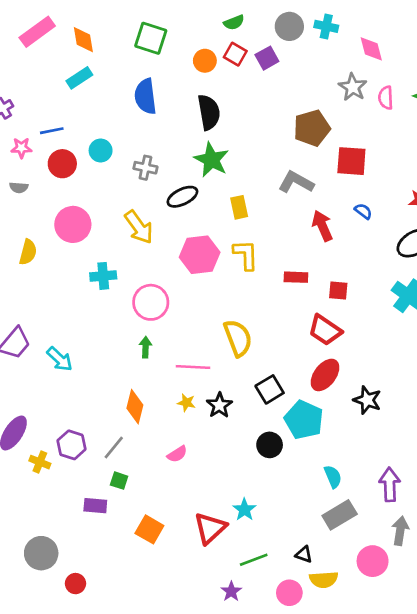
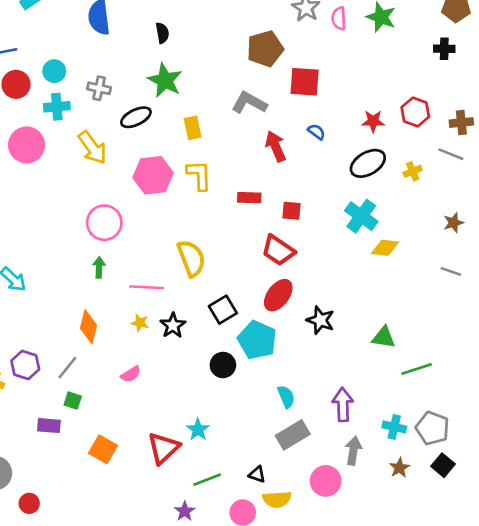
black semicircle: (209, 112) -> (162, 33), size x0.6
cyan cross: (103, 276) -> (57, 107), moved

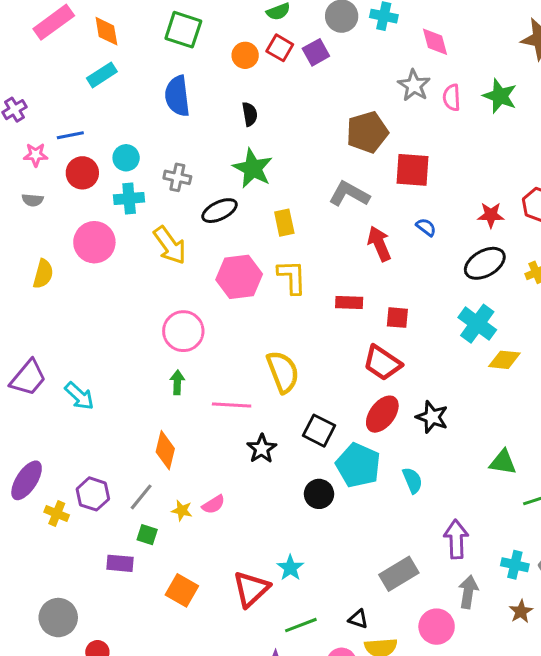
black square: (223, 310) -> (319, 431), turned -32
black star: (320, 320) -> (432, 417), moved
yellow star: (140, 323) -> (182, 511), moved
cyan semicircle: (286, 397) -> (412, 480), moved

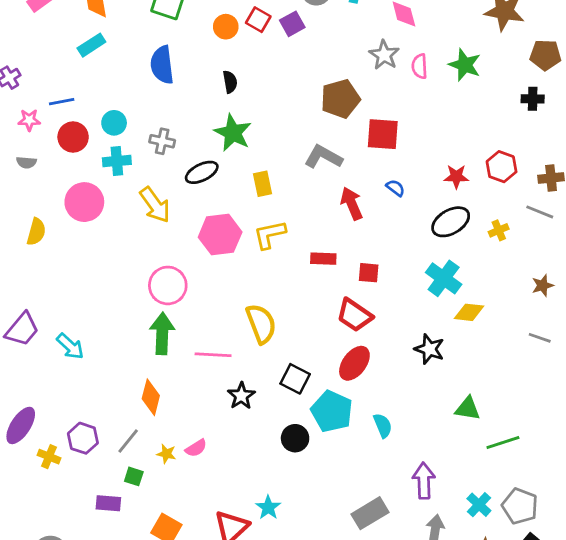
yellow L-shape: (292, 277) -> (270, 235), turned -100
green arrow: (177, 382) -> (162, 334), size x1.8
black star: (432, 417) -> (429, 349), moved
cyan cross: (515, 565) -> (479, 505), turned 30

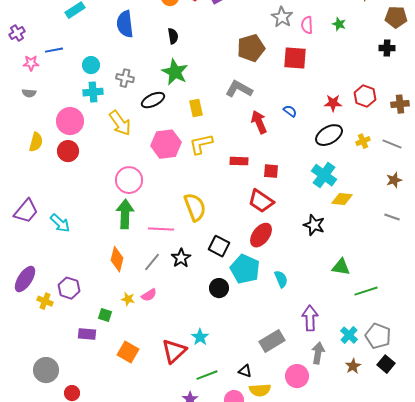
green star: (465, 65) -> (339, 24), size x0.6
red square: (383, 134) -> (295, 58), moved
red circle: (73, 137) -> (68, 151), moved
gray line: (540, 212) -> (392, 144), moved
gray line: (128, 441) -> (152, 262), moved

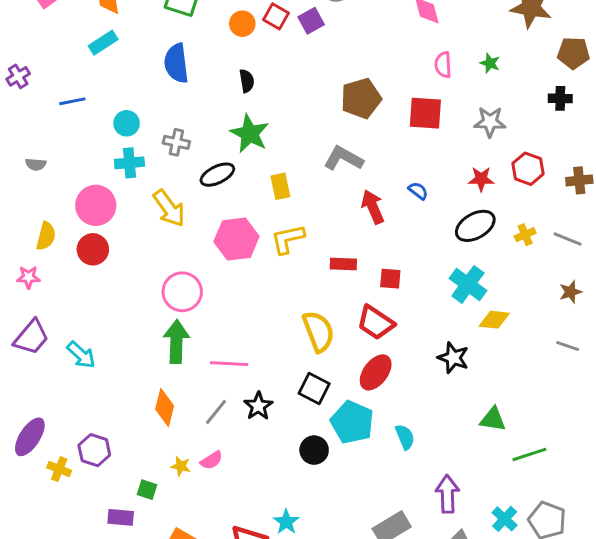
gray star: (282, 17) -> (490, 122), moved, turned -30
pink star: (31, 63) -> (28, 277), moved
yellow semicircle: (195, 207) -> (318, 331), moved

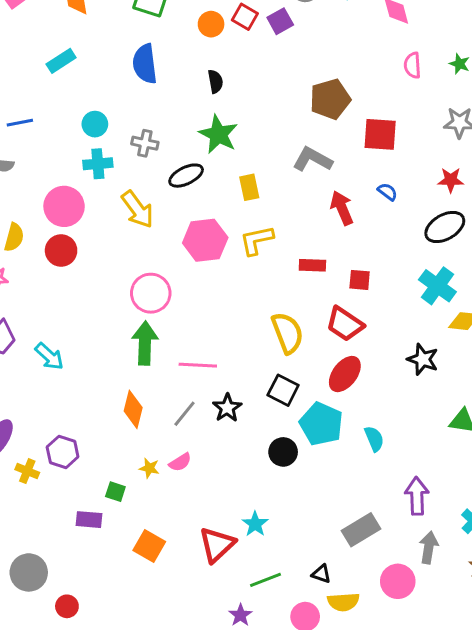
cyan rectangle: (103, 43) -> (61, 61), moved
blue line: (72, 101) -> (20, 123), moved
red square: (425, 113) -> (380, 134), moved

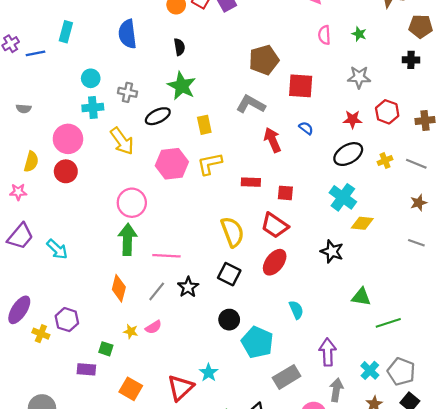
cyan rectangle: (61, 61) -> (66, 32), turned -42
blue line: (20, 123) -> (36, 53), moved
cyan pentagon: (321, 424) -> (257, 342), moved

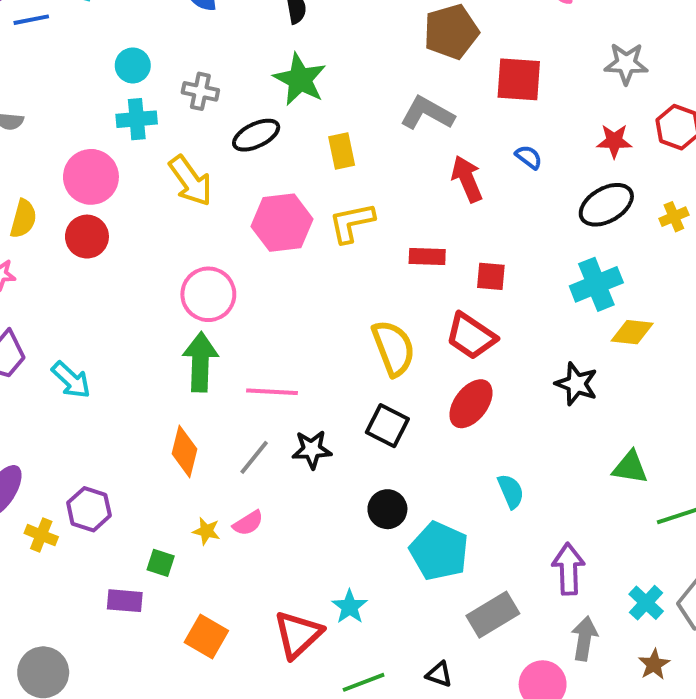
cyan cross: (343, 197) -> (596, 284), turned 32
black star: (188, 287) -> (312, 449), turned 30

